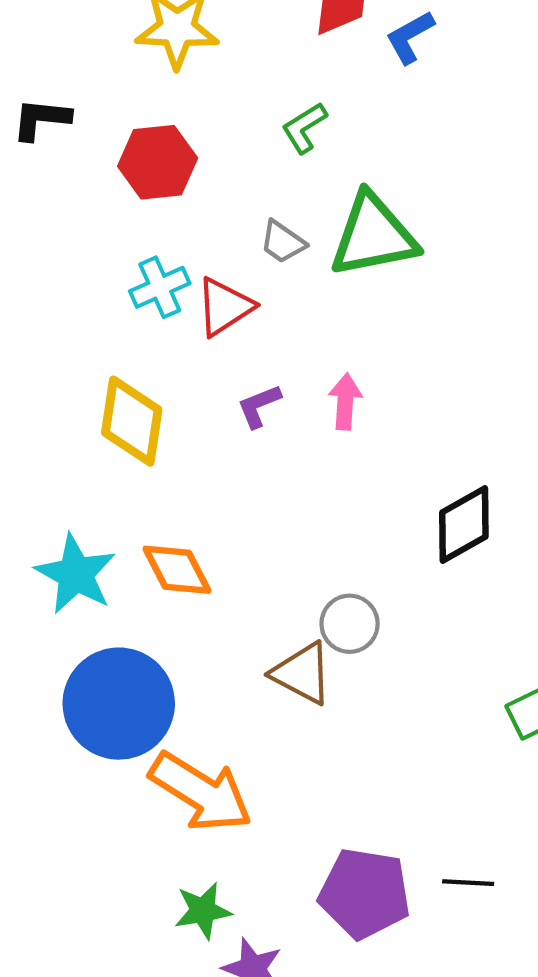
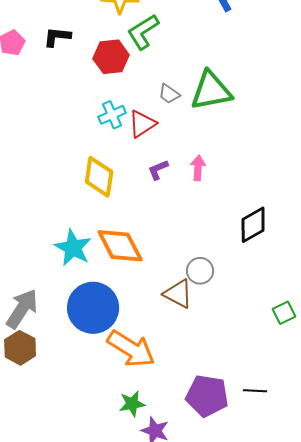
green L-shape: (304, 128) -> (143, 32), moved, size x1.5
orange diamond: (177, 570) -> (120, 246), size x1.4

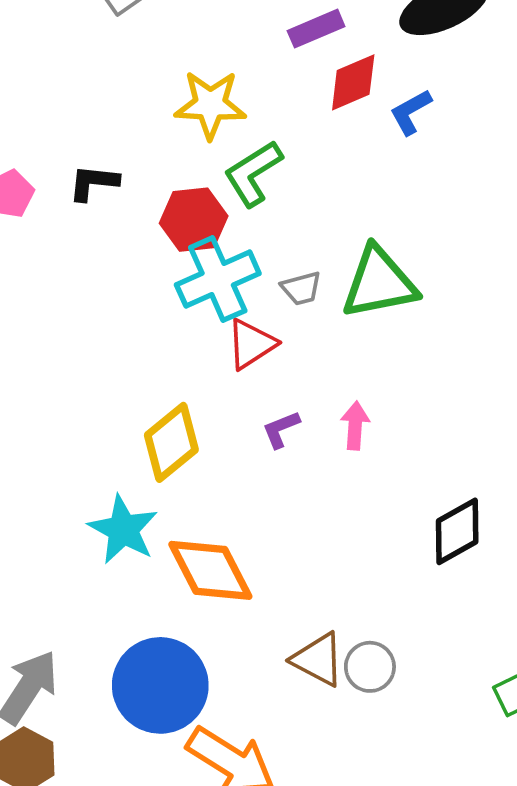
gray trapezoid: (169, 94) -> (301, 288), turned -50
cyan cross: (112, 115) -> (218, 279), moved, size x1.6
yellow diamond: (99, 177) -> (171, 442), turned 42
cyan star: (73, 248) -> (123, 530), moved
gray circle: (200, 271) -> (370, 667), moved

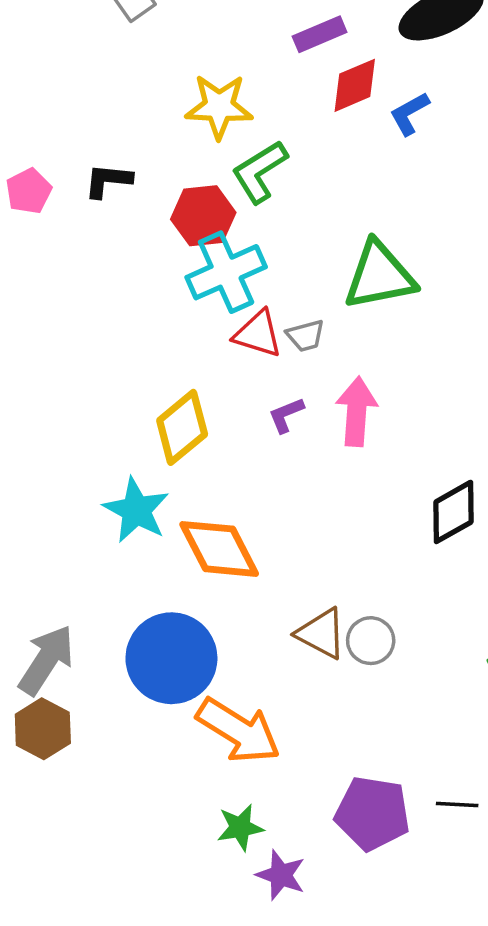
gray trapezoid: (301, 288) -> (305, 336), moved
red triangle: (251, 344) -> (258, 334), turned 50
pink arrow: (355, 426) -> (357, 411), size x1.5

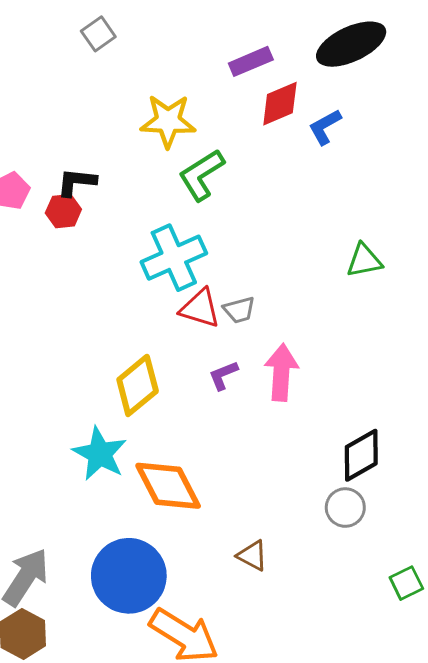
red hexagon: (203, 216) -> (63, 211), moved, size x0.7
green triangle: (379, 276) -> (364, 261), moved, size x0.6
brown triangle: (321, 634) -> (252, 555), size x0.7
gray circle: (371, 641) -> (345, 508), moved

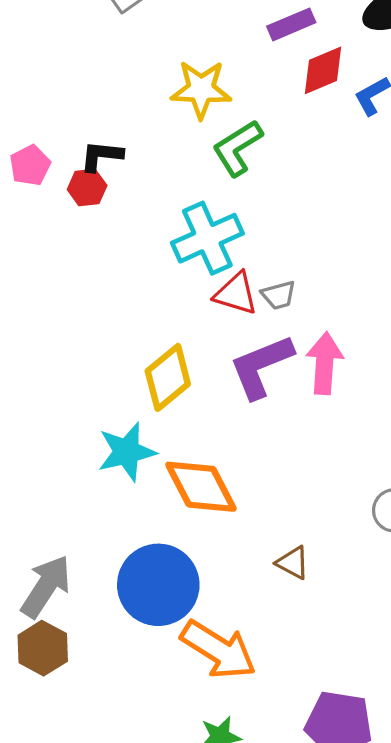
purple L-shape: (223, 375) -> (261, 366), size x2.0
cyan star: (100, 454) -> (127, 452), turned 30

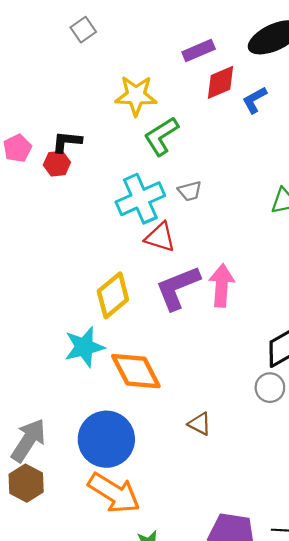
gray trapezoid: (279, 295) -> (190, 191), moved
orange arrow: (218, 650) -> (114, 493), moved

